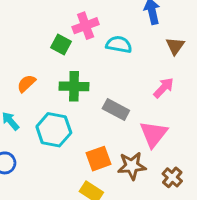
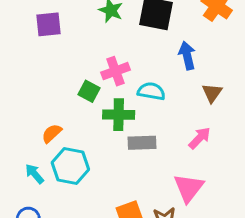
green cross: (74, 86) -> (119, 115), moved
gray rectangle: (116, 109) -> (142, 143), moved, turned -30
cyan hexagon: (54, 130) -> (70, 166), moved

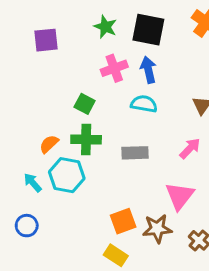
blue arrow: (187, 56) -> (148, 70), moved
pink cross: (115, 71) -> (114, 68), moved
green cross: (119, 115) -> (86, 140), moved

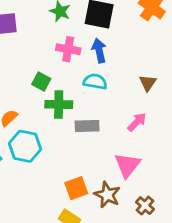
pink cross: (114, 68) -> (68, 49), turned 30
green cross: (86, 140) -> (59, 104), moved
brown star: (157, 229) -> (107, 195), turned 30

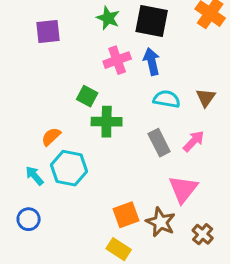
pink cross: (68, 49) -> (117, 60), turned -30
cyan semicircle: (95, 82) -> (167, 99), moved
gray rectangle: (87, 126) -> (159, 143), moved, turned 65

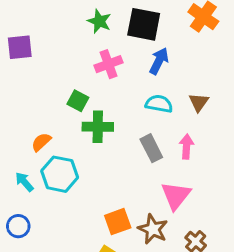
purple square: (48, 32) -> (20, 47), moved
blue arrow: (152, 62) -> (159, 61), moved, turned 40
pink arrow: (194, 141) -> (186, 147), turned -40

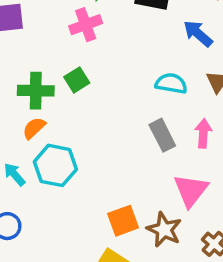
blue arrow: (159, 61) -> (198, 34), moved, turned -76
pink cross: (108, 64) -> (86, 25), moved
green square: (78, 101) -> (77, 80), turned 30
green cross: (98, 127) -> (36, 91), moved

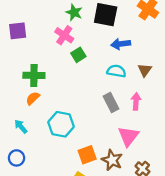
pink cross: (86, 25) -> (64, 35), turned -36
blue arrow: (198, 34) -> (121, 44), moved, turned -48
green square: (77, 80) -> (78, 55), moved
cyan hexagon: (55, 165) -> (61, 124), moved

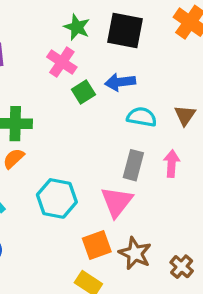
blue arrow: (121, 44) -> (120, 82), moved
gray rectangle: (111, 103) -> (133, 165), turned 42
pink triangle: (128, 136) -> (117, 202), moved

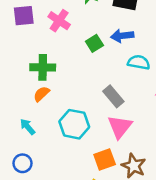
pink cross: (62, 62) -> (59, 21), moved
gray rectangle: (133, 165) -> (113, 96), moved, turned -55

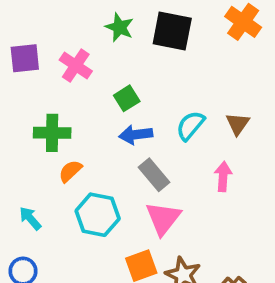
blue arrow: (122, 36) -> (136, 135), moved
cyan semicircle: (139, 62) -> (190, 126), turned -60
orange semicircle: (41, 94) -> (70, 171), moved

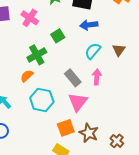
green cross: (52, 133) -> (37, 55), moved, turned -30
blue arrow: (136, 135) -> (89, 25), moved
pink arrow: (223, 177) -> (97, 77), moved

